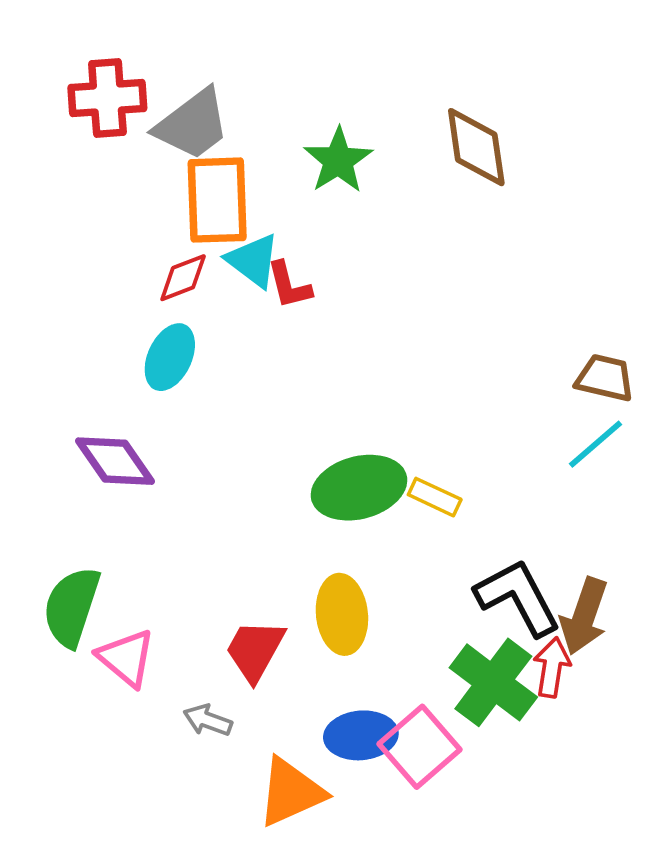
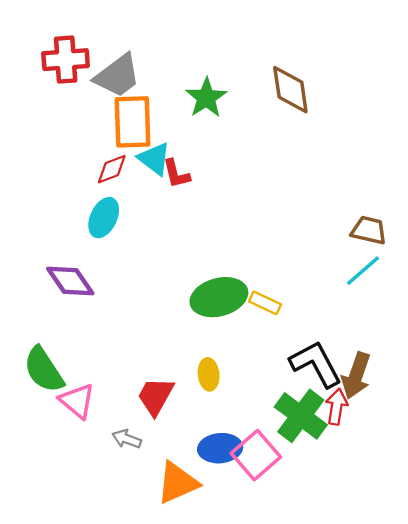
green semicircle: (71, 607) -> (44, 370), turned -51
yellow ellipse: (342, 614) -> (209, 374), size x0.7

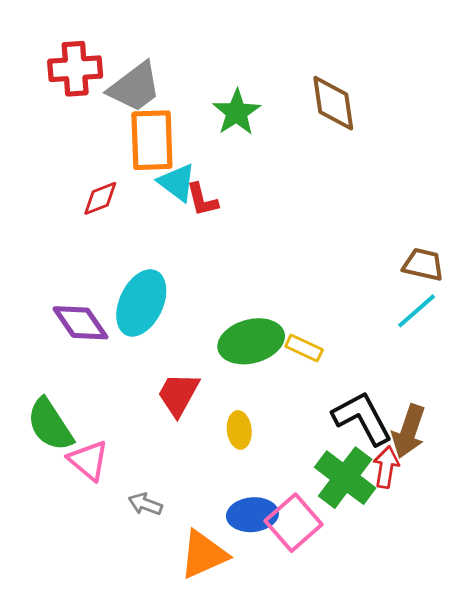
red diamond: (112, 169) -> (100, 198), moved
cyan ellipse: (104, 218) -> (141, 303), moved, size x1.4
red trapezoid: (156, 396) -> (178, 394), moved

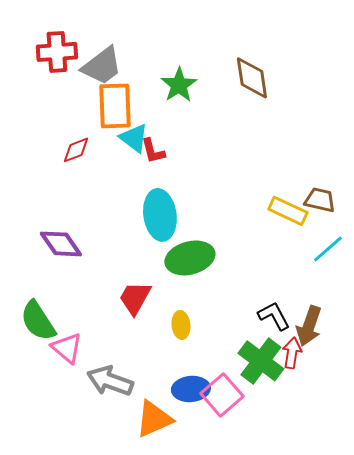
cyan ellipse: (141, 303) -> (160, 215), moved, turned -33
cyan line: (417, 311) -> (328, 249), moved
yellow rectangle: (304, 348) -> (288, 211), moved, size x1.4
black L-shape: (362, 418) -> (274, 316), size x0.7
gray arrow: (145, 504) -> (110, 381), size x1.8

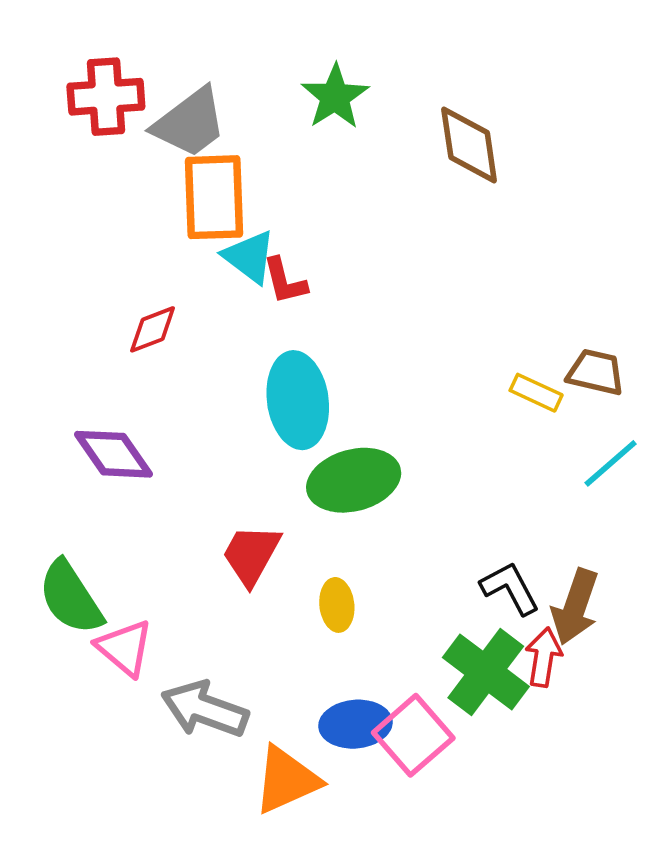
green star: (179, 85) -> (335, 97), moved
red diamond: (76, 150) -> (153, 329), moved
yellow rectangle: (288, 211) -> (536, 393), size x0.7

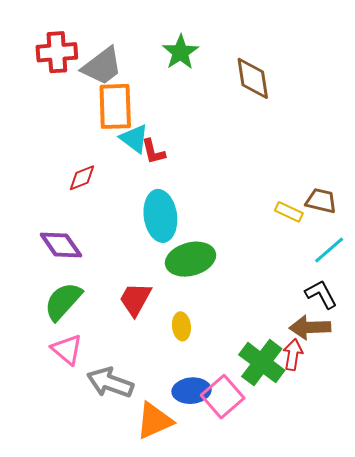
black L-shape: (510, 588) -> (321, 294), moved
green semicircle: (71, 598) -> (63, 301), moved, turned 75
brown arrow: (575, 607) -> (310, 327), turned 69

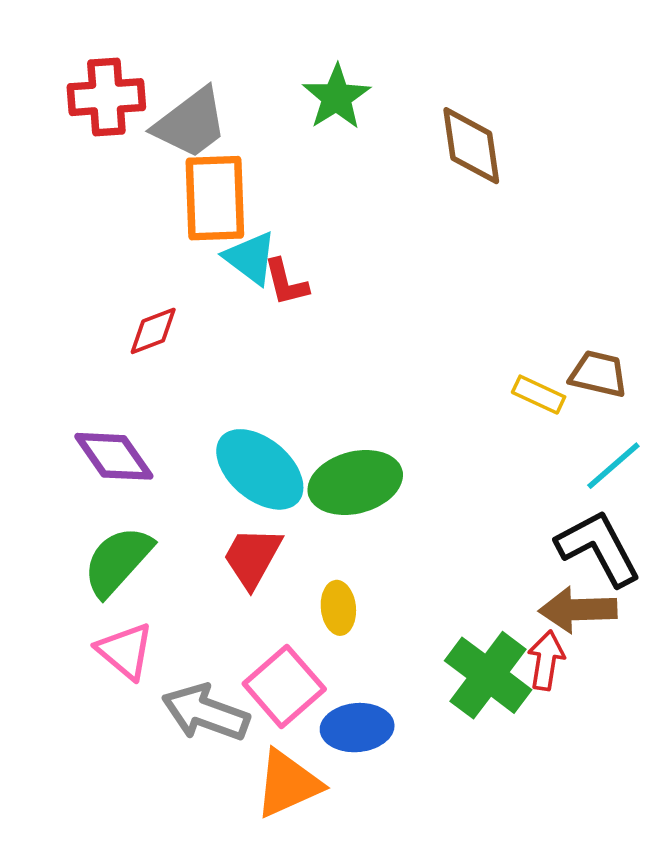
cyan ellipse: (160, 216) -> (260, 469), moved, turned -42
black L-shape: (321, 294) -> (598, 548), size x1.4
pink square: (223, 397) -> (284, 686), moved

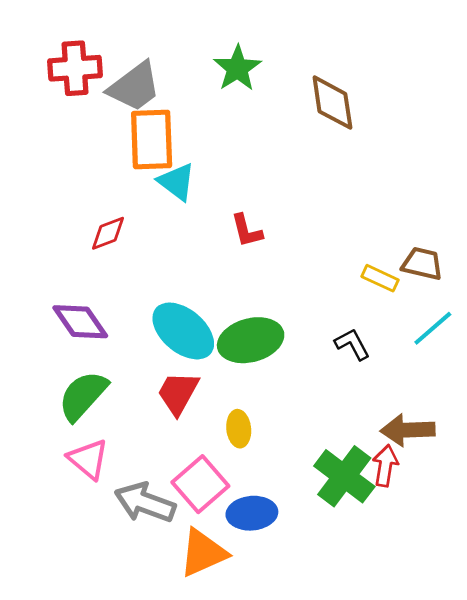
red L-shape: (286, 282) -> (247, 231), moved
black L-shape: (598, 548) -> (352, 344), moved, size x0.6

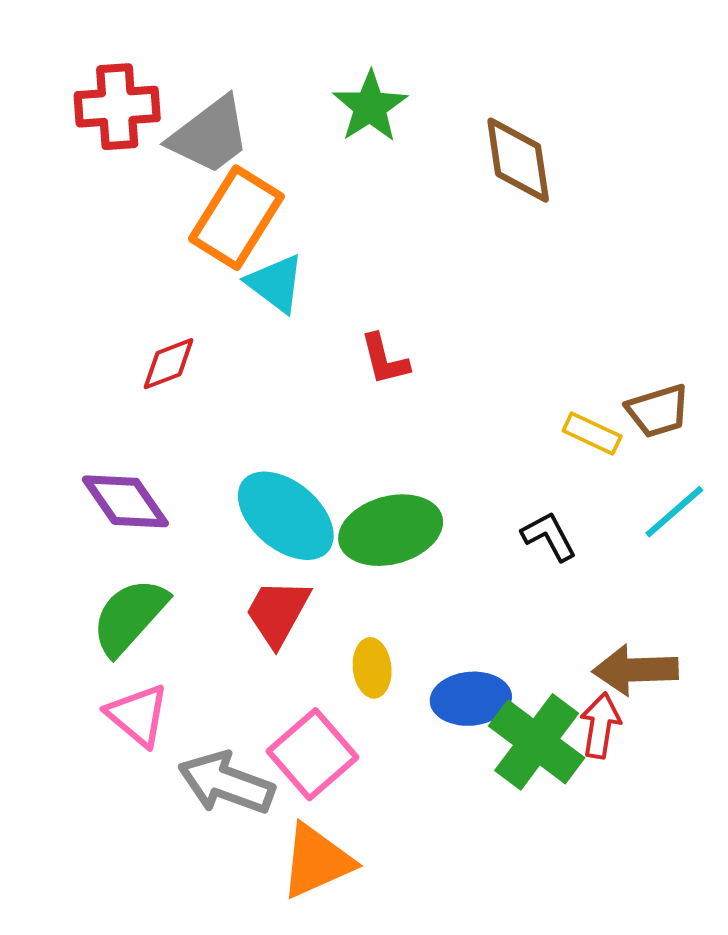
orange rectangle: (152, 140) -> (236, 218), turned 34
brown trapezoid: (422, 264) -> (658, 411), turned 150
blue ellipse: (252, 513) -> (471, 699), moved

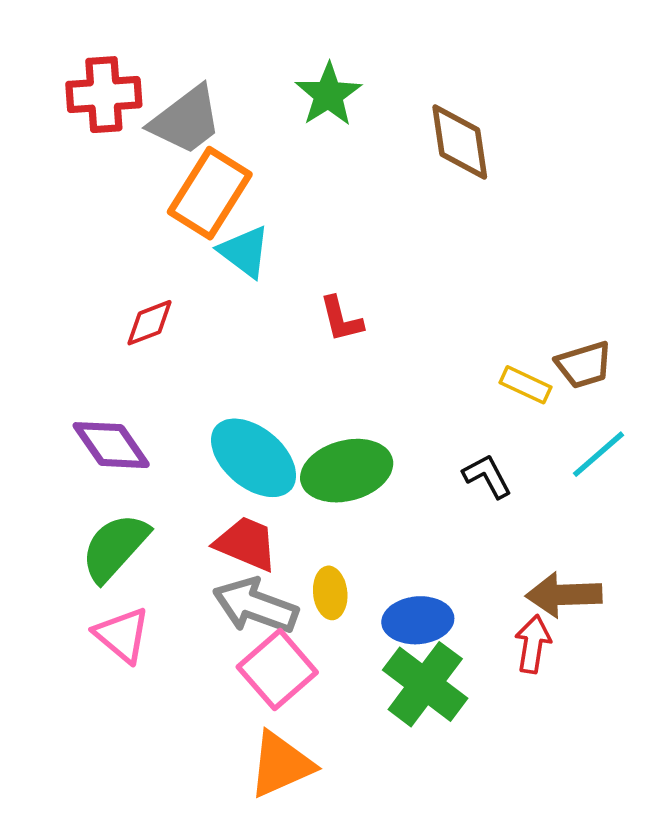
red trapezoid: (278, 612) -> (246, 544), turned 84
green cross: (537, 742) -> (425, 684), moved
gray arrow: (226, 783) -> (255, 606), moved

